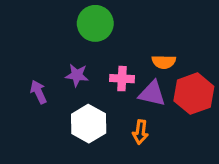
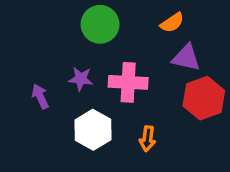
orange semicircle: (164, 62) -> (172, 23), moved, turned -35
pink cross: (122, 79) -> (128, 82), size x1.5
purple triangle: (152, 94) -> (186, 58), moved

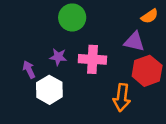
orange semicircle: (172, 23) -> (150, 16), moved
white hexagon: (93, 130) -> (49, 90), moved
orange arrow: (147, 139) -> (122, 97), moved, size x1.5

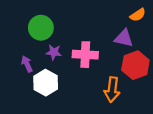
green circle: (72, 17) -> (41, 28), moved

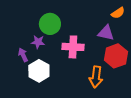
green circle: (41, 28) -> (50, 24), moved
purple star: (54, 52) -> (38, 42), moved

